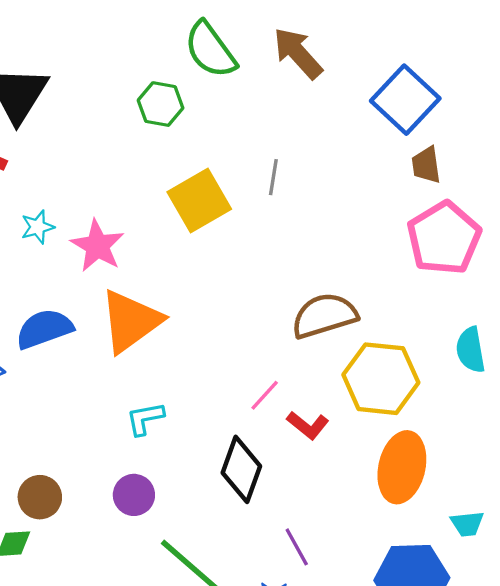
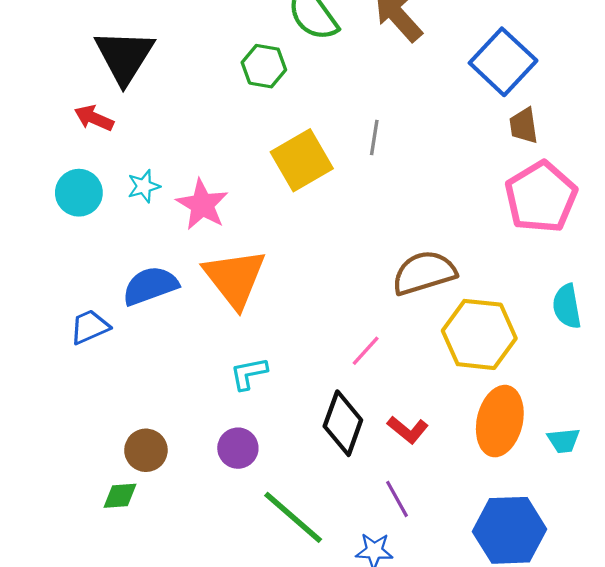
orange triangle: (131, 321) -> (235, 278), turned -32
red L-shape: (308, 425) -> (408, 430), moved
cyan trapezoid: (467, 524) -> (564, 441), moved

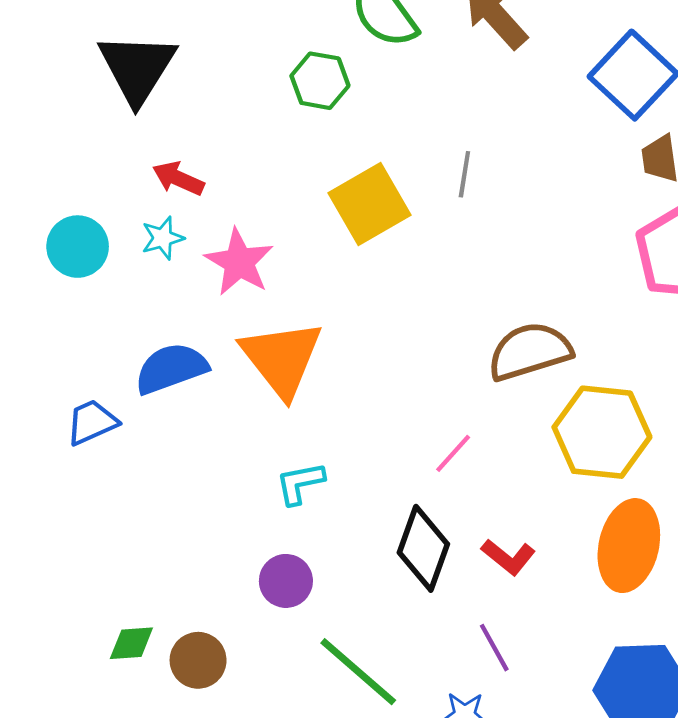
red arrow: (94, 118) -> (178, 178), moved
brown circle: (146, 450) -> (198, 660), moved

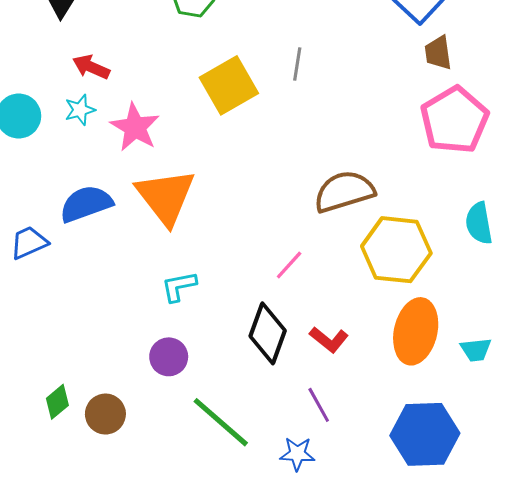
green diamond: (131, 643) -> (57, 402), turned -36

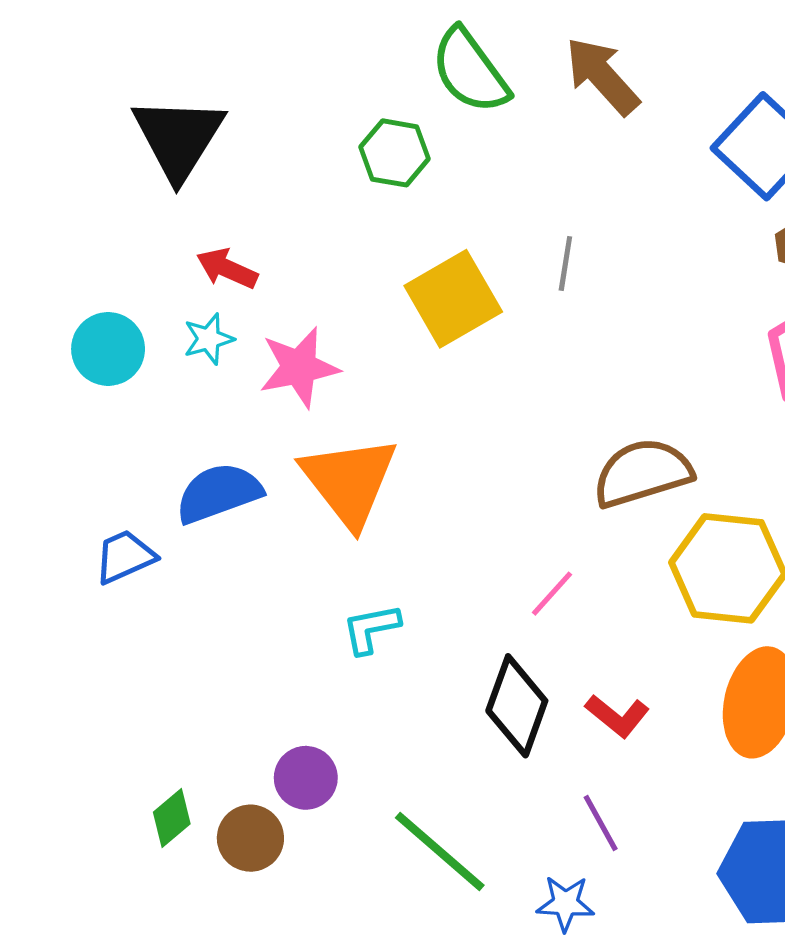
pink star: (135, 127) -> (299, 367), turned 30
purple circle: (169, 357) -> (306, 778), moved

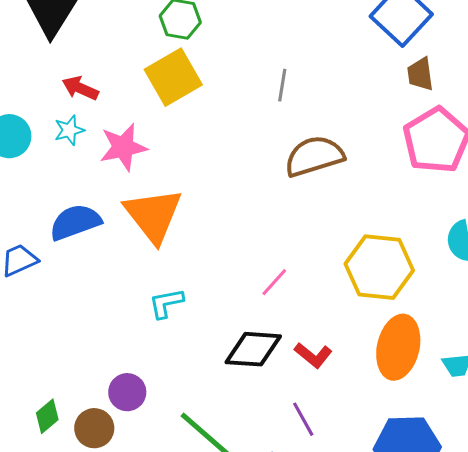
yellow square: (453, 299) -> (173, 77), moved
brown semicircle: (642, 473) -> (314, 156), moved
black diamond: (517, 706) -> (253, 349), turned 74

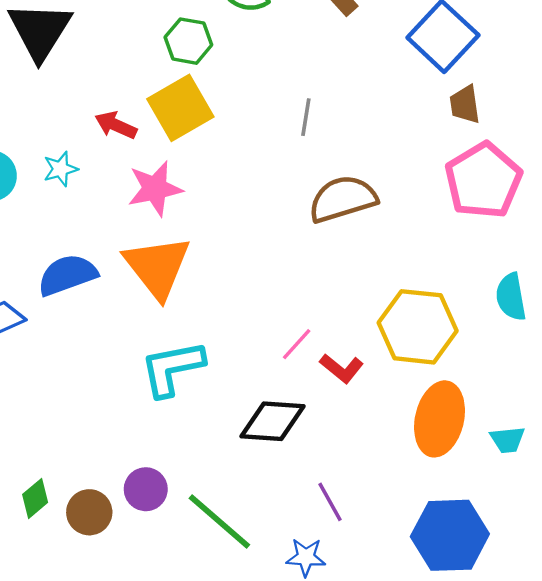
red arrow: (80, 88) -> (116, 125), moved
pink star: (123, 147) -> (155, 189), moved
cyan L-shape: (166, 303) -> (172, 368), size x1.6
red L-shape: (313, 355) -> (342, 368), moved
purple circle: (127, 392) -> (146, 489), moved

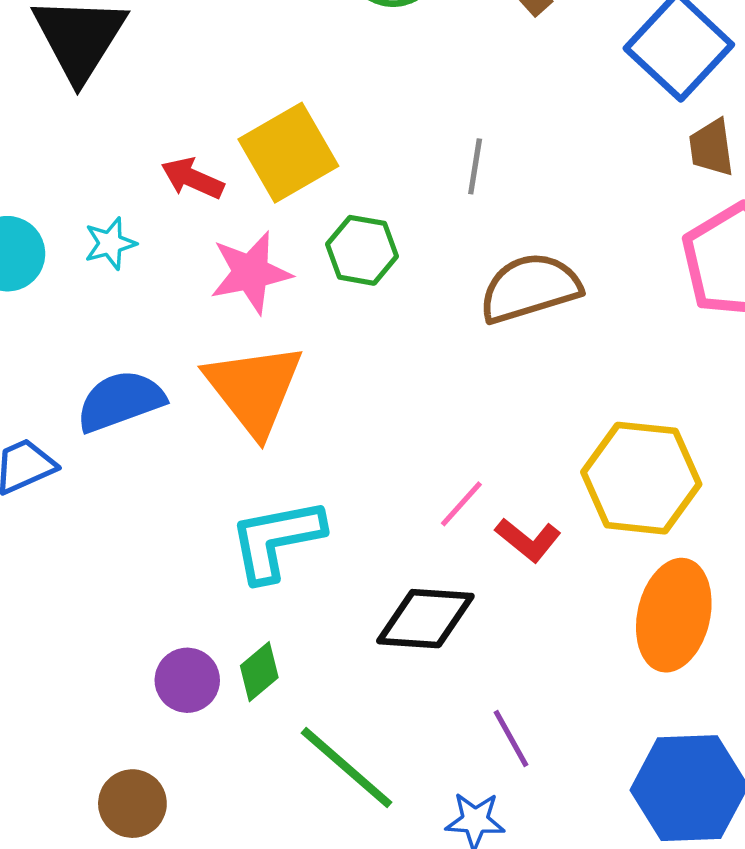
green hexagon: (188, 41) -> (362, 250), moved
purple circle: (146, 489) -> (187, 680), moved
green diamond: (35, 498) -> (259, 672), moved
brown circle: (89, 512) -> (132, 804), moved

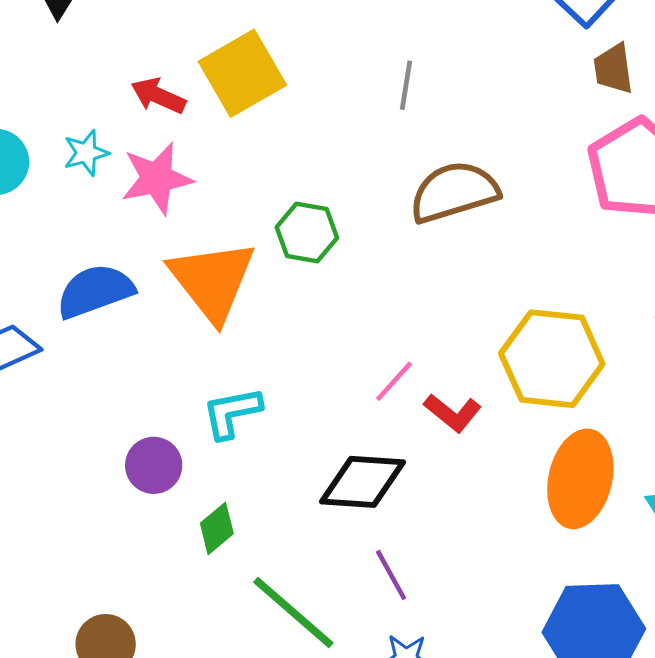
green hexagon: (362, 250) -> (307, 232), moved
pink star: (251, 273) -> (157, 178), moved
cyan L-shape: (276, 540) -> (232, 413), size x0.7
purple circle: (187, 680) -> (154, 465), moved
purple line: (511, 738) -> (391, 575), moved

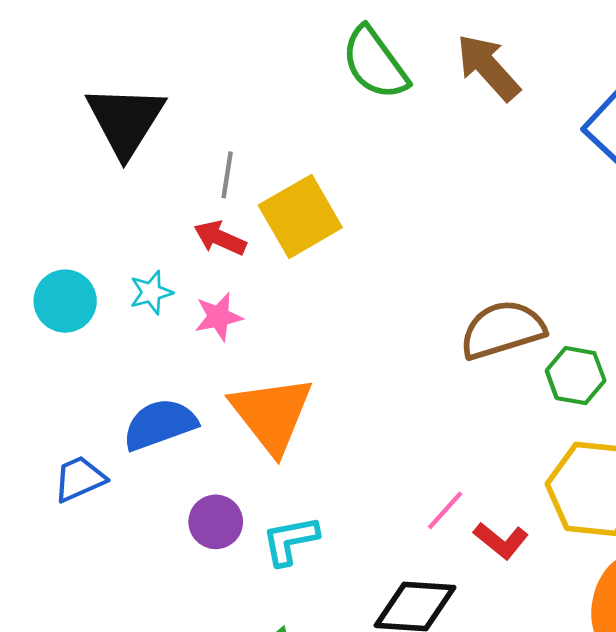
gray line: (406, 85) -> (227, 175), moved
pink star: (157, 178) -> (219, 317), size x0.7
green hexagon: (307, 232) -> (576, 376), moved
purple circle: (154, 465) -> (216, 522), moved

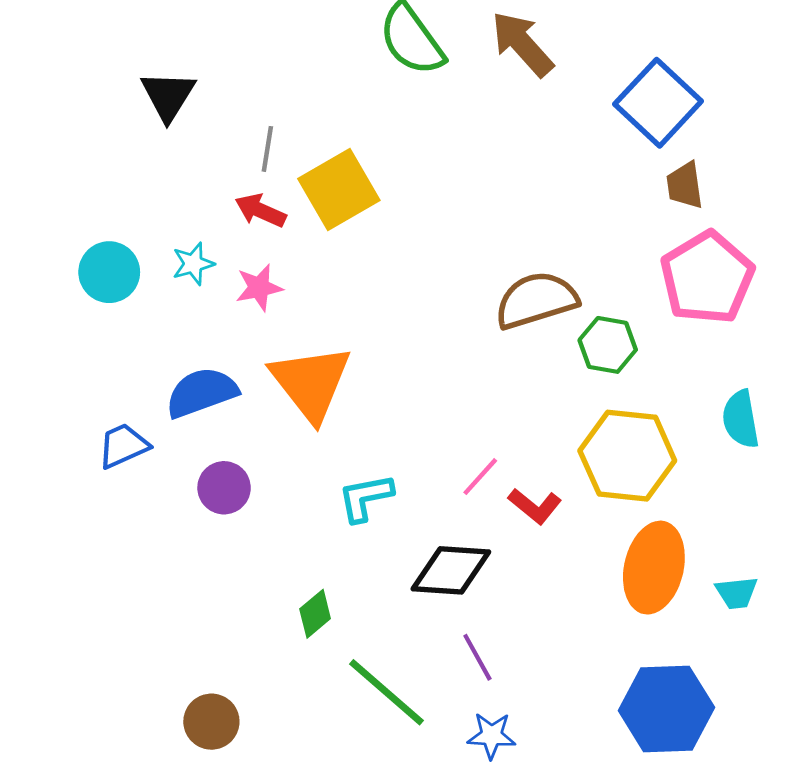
black triangle: (125, 120) -> (168, 96), size x0.7
purple circle: (216, 522) -> (224, 488), moved
cyan L-shape: (290, 540) -> (365, 498), moved

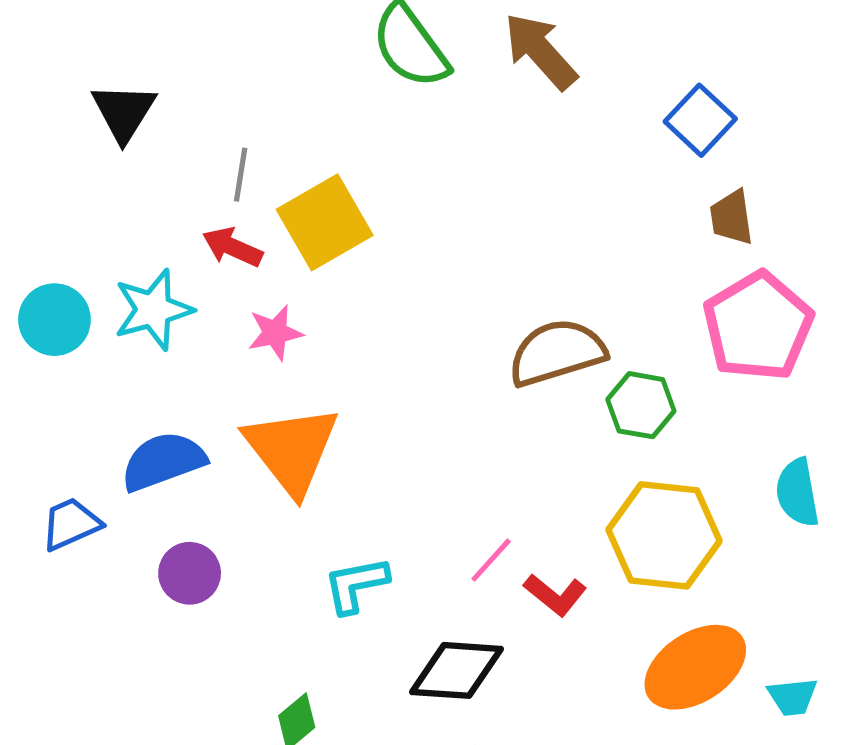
blue square: (658, 103) -> (700, 120), size x0.7
cyan star: (193, 264) -> (153, 310), size x1.6
pink star: (259, 288) -> (275, 333), moved
orange ellipse: (654, 568) -> (695, 667), turned 44

